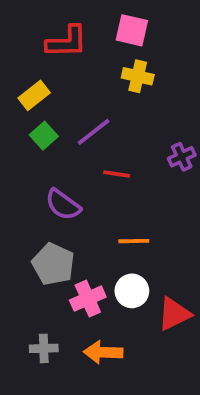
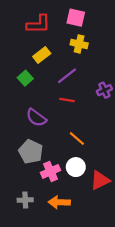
yellow rectangle: (34, 95) -> (42, 55), moved
purple line: (94, 132) -> (67, 76), moved
orange line: (134, 241) -> (77, 138), turned 42

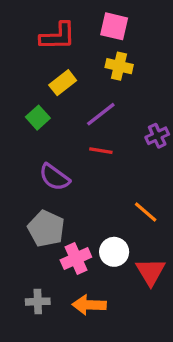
orange line: (77, 138) -> (146, 212), moved
red triangle: (100, 180) -> (151, 272), turned -35

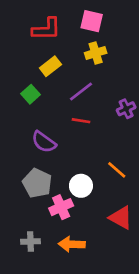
yellow cross: (119, 66) -> (96, 53), turned -30
white circle: (114, 252) -> (81, 186), moved
red triangle: (151, 272) -> (121, 218), turned -30

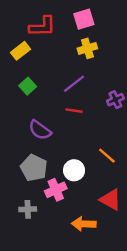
pink square: (92, 21) -> (84, 19), turned -30
yellow rectangle: (50, 66) -> (20, 51), moved
gray cross: (31, 242) -> (28, 209), moved
orange arrow: (72, 244) -> (84, 224), moved

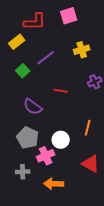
yellow cross: (87, 48) -> (82, 50), moved
purple line: (74, 84) -> (46, 58), moved
orange line: (107, 156) -> (88, 128), turned 63
orange arrow: (84, 224) -> (54, 184), moved

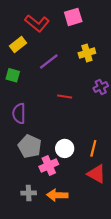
red L-shape: (35, 22) -> (37, 23), turned 40
green square: (23, 71) -> (13, 75), moved, turned -32
purple semicircle: (33, 107) -> (19, 113), moved, turned 54
orange line: (88, 128) -> (93, 148), moved
gray cross: (23, 172) -> (29, 193), moved

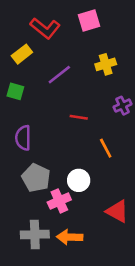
orange line: (93, 148) -> (106, 148), moved, turned -42
gray cross: (29, 193) -> (35, 235), size x1.5

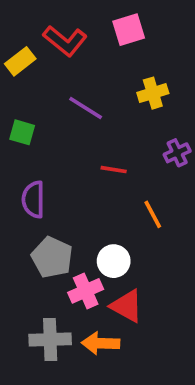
yellow rectangle: (22, 54) -> (20, 61), moved
purple line: (59, 75) -> (86, 108), turned 70
red triangle: (117, 211) -> (127, 306), moved

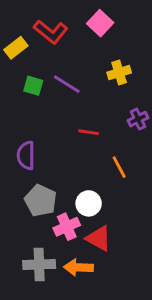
pink square: (129, 30) -> (100, 23), turned -30
green square: (22, 132) -> (33, 86), moved

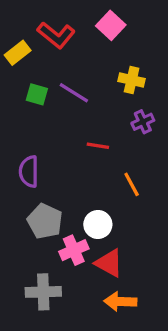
yellow cross: (119, 73) -> (132, 80), turned 30
purple cross: (138, 119) -> (143, 122), moved
orange arrow: (78, 267) -> (120, 302), moved

